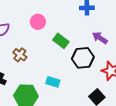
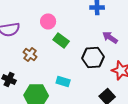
green rectangle: (61, 41) -> (61, 40), moved

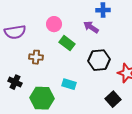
purple arrow: (110, 37) -> (91, 27), moved
brown cross: (30, 54) -> (36, 57), turned -32

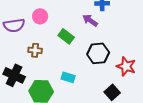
pink circle: (54, 24) -> (40, 16), moved
black cross: (15, 82) -> (14, 75), size x1.5

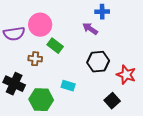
pink circle: (40, 16) -> (40, 25), size x1.5
green rectangle: (66, 36) -> (55, 46), moved

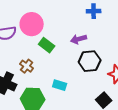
purple arrow: (90, 29) -> (79, 39), moved, turned -49
brown cross: (35, 59) -> (27, 66), moved, turned 32

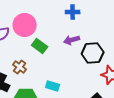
blue cross: (94, 11) -> (73, 12), moved
black hexagon: (90, 61) -> (93, 53), moved

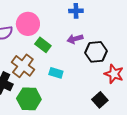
brown cross: (20, 67) -> (23, 66), size x1.6
cyan rectangle: (53, 86) -> (56, 73), moved

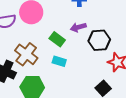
green rectangle: (43, 45) -> (57, 39), moved

